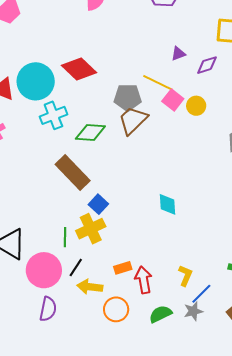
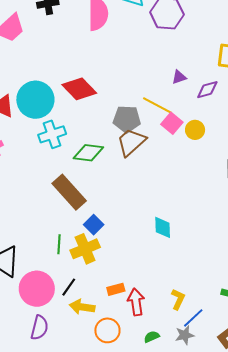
green line: (65, 237) -> (59, 244), moved
green semicircle: (160, 314) -> (152, 337), size x0.7

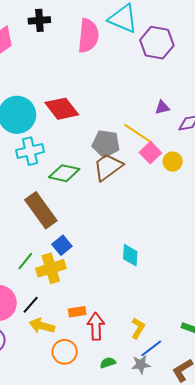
green line: (59, 244) -> (25, 261), turned 30

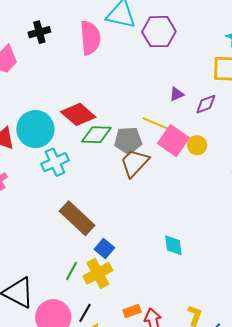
pink square: (150, 153) -> (173, 141), size x1.4
green diamond: (64, 173) -> (96, 135), moved

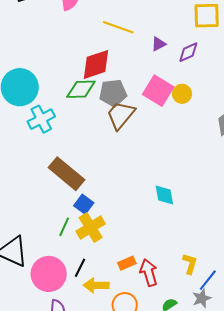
red diamond: (78, 114) -> (96, 64), moved, turned -56
yellow line: (158, 124) -> (118, 27), moved
blue square: (104, 248) -> (84, 204), moved

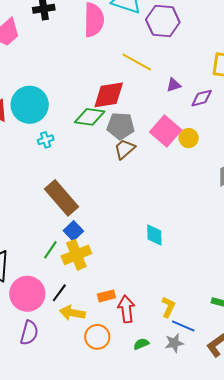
brown trapezoid: (121, 115) -> (125, 149), size x0.7
cyan cross: (41, 119) -> (46, 140), size x0.6
blue line: (208, 280) -> (183, 326), turned 65

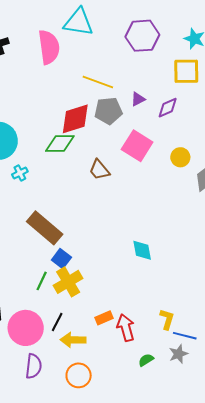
purple hexagon: (163, 21) -> (142, 36), moved
gray pentagon: (121, 126) -> (108, 111), moved
yellow circle: (189, 138) -> (180, 157), moved
brown trapezoid: (125, 149) -> (99, 170), turned -80
orange circle: (97, 337) -> (79, 375), moved

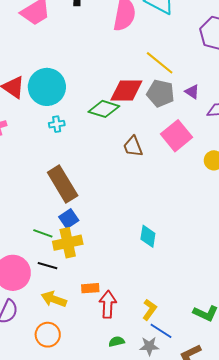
purple triangle: (138, 99) -> (192, 92), turned 42
green line: (42, 281) -> (43, 233), turned 66
black line: (57, 322) -> (47, 266), moved, turned 60

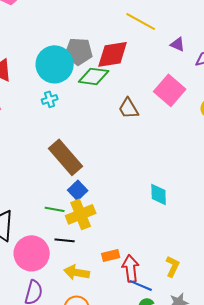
cyan circle: (47, 87) -> (55, 64), moved
gray pentagon: (160, 93) -> (79, 51), moved
blue line: (161, 331) -> (141, 285), moved

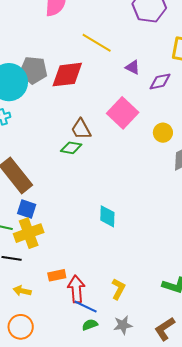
green diamond: (94, 76) -> (71, 148), moved, size x0.7
blue square: (78, 190) -> (27, 209), turned -30
yellow arrow: (77, 272) -> (22, 291), size x0.7

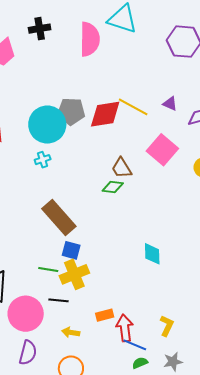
yellow line: (97, 43) -> (133, 107), moved

